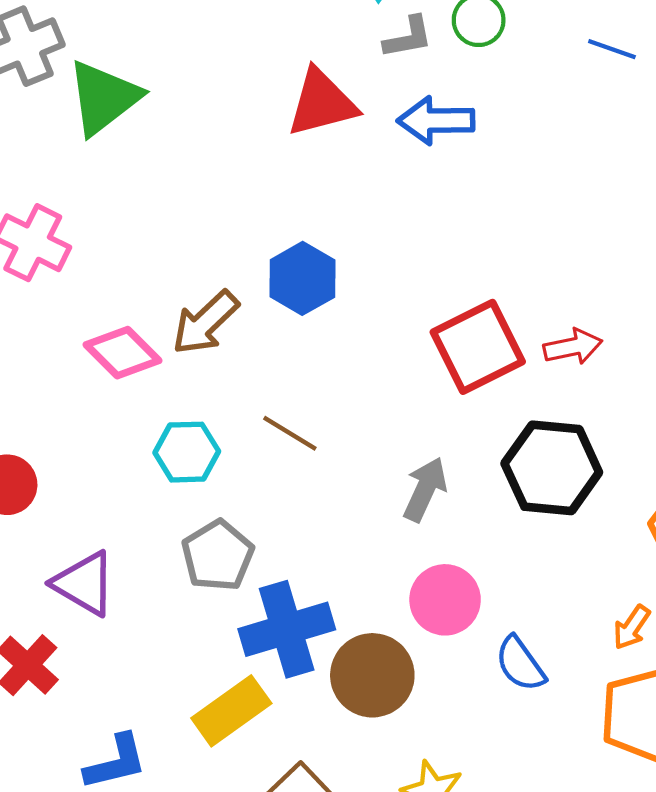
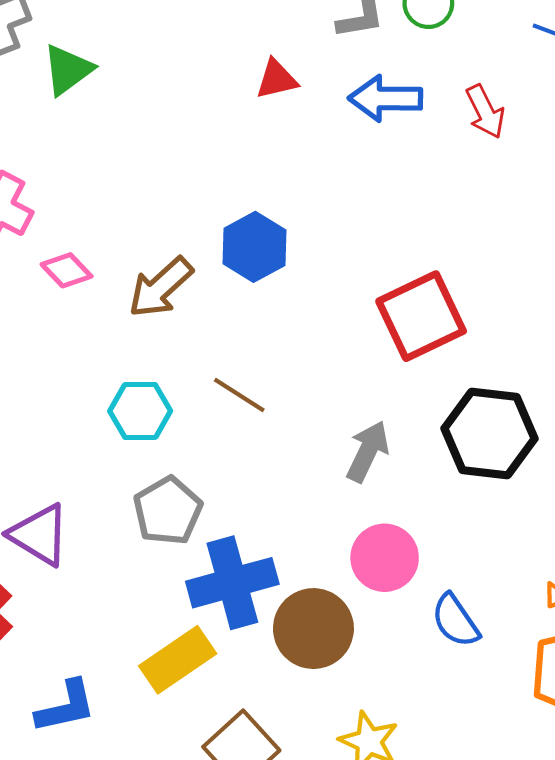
green triangle: (104, 98) -> (68, 70), size x0.7
red triangle: (322, 103) -> (277, 79), size x0.6
red arrow: (573, 347) -> (485, 112), moved, turned 74
pink diamond: (123, 353) -> (67, 270), moved, size x0.7

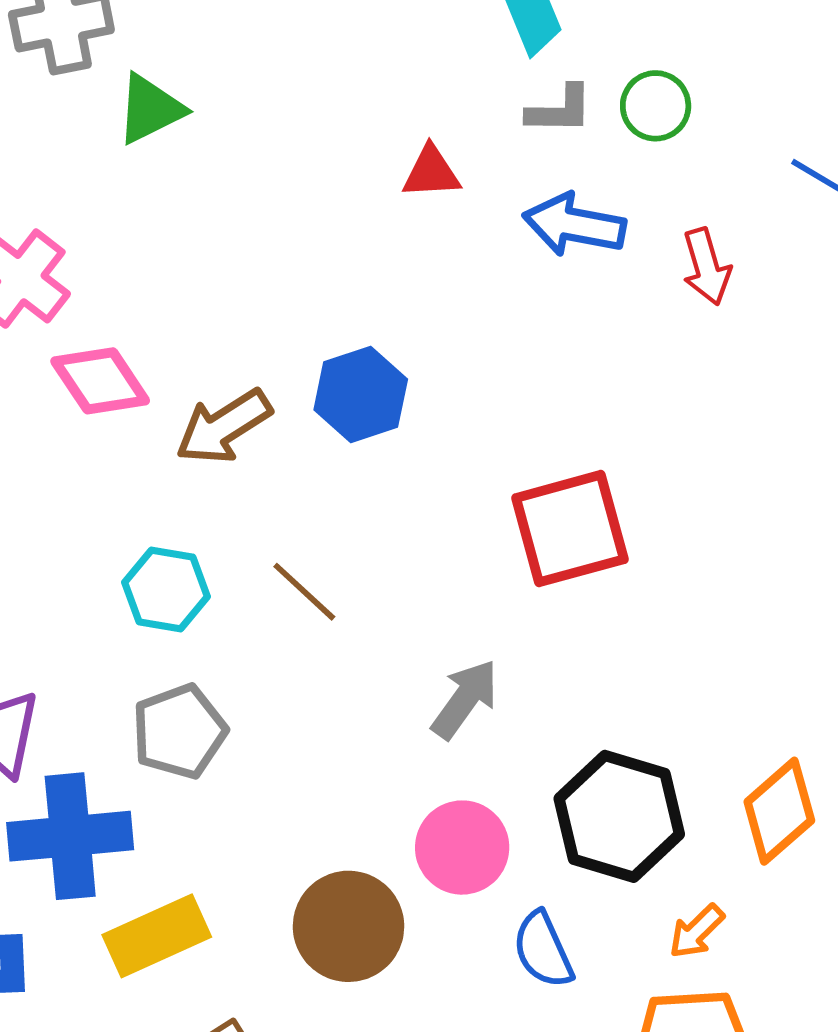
pink diamond: (67, 270) -> (100, 381), size x1.4
black hexagon: (490, 433) -> (619, 816), moved
blue cross: (232, 583) -> (70, 836), moved

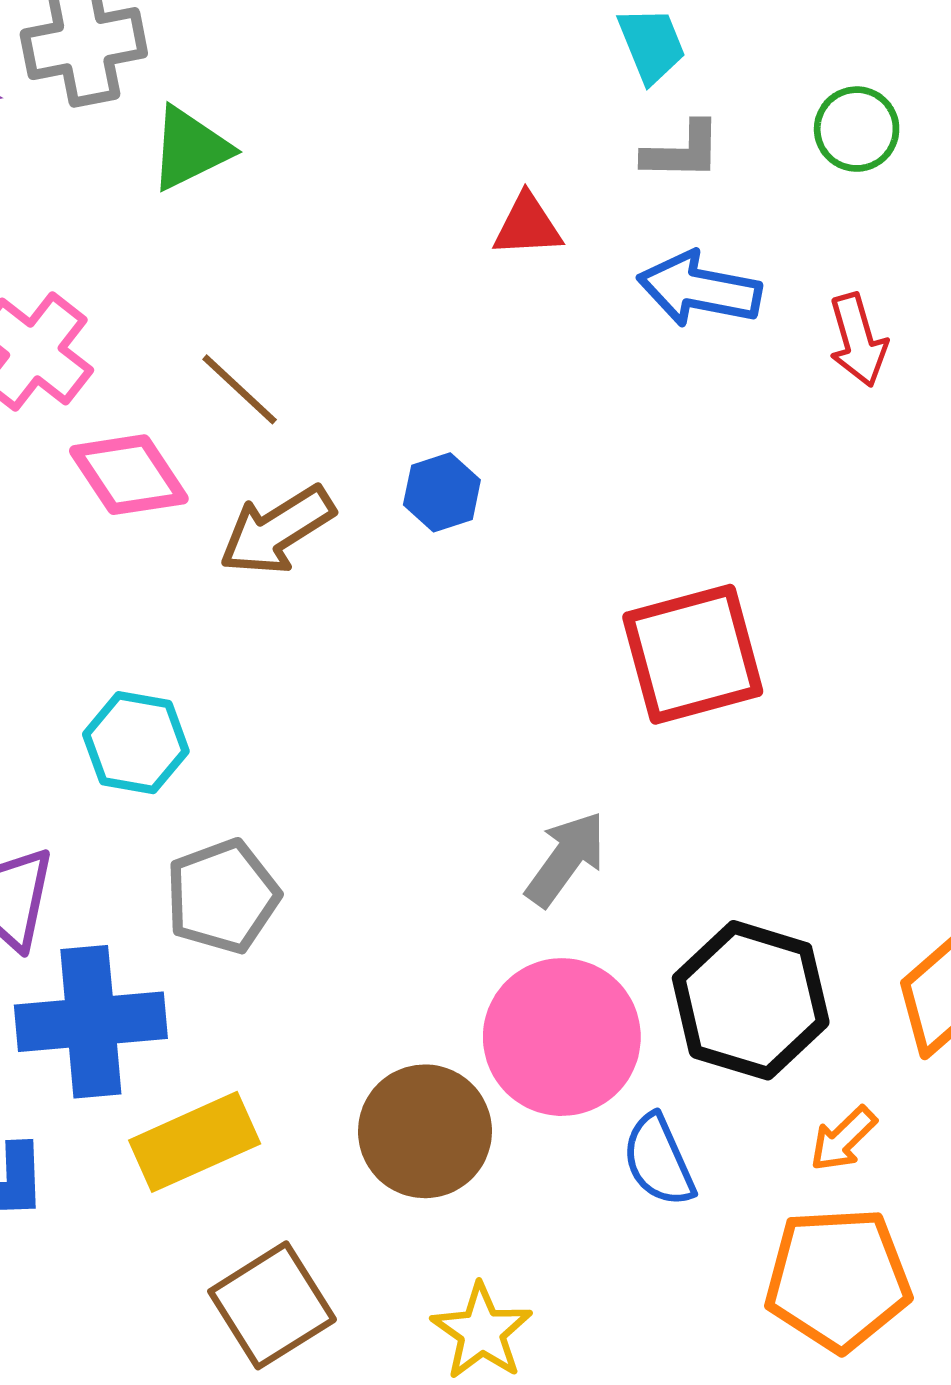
green circle: (656, 106) -> (857, 129), moved
blue hexagon: (361, 395) -> (442, 492), size x0.7
cyan hexagon: (166, 589) -> (136, 743), moved
brown line: (304, 592) -> (240, 389), moved
pink circle: (462, 848) -> (562, 1037), size x1.4

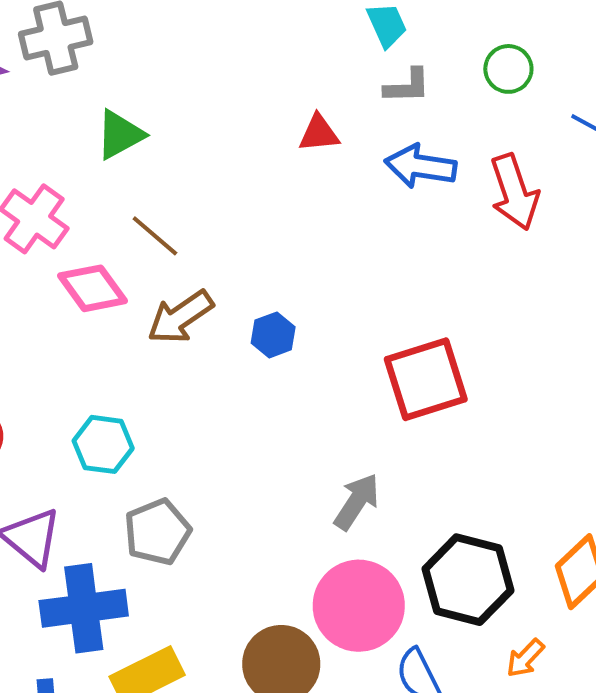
green triangle: (190, 148) -> (120, 135), moved
red arrow: (858, 340) -> (514, 192), size x1.4
blue hexagon: (442, 492) -> (273, 335), moved

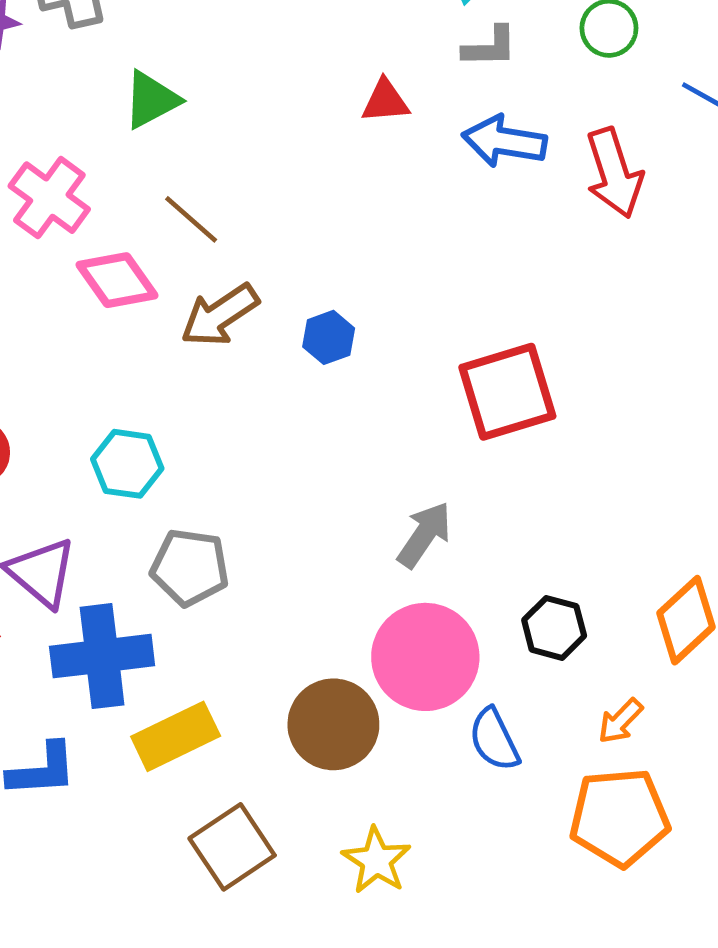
gray pentagon: (157, 532) -> (190, 567), turned 30
black hexagon: (468, 580) -> (554, 628), size x0.6

